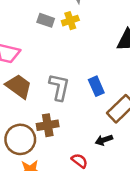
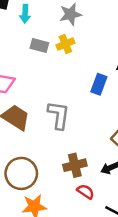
blue rectangle: (96, 86) -> (99, 84), moved, turned 48
brown cross: (48, 125) -> (75, 165), moved

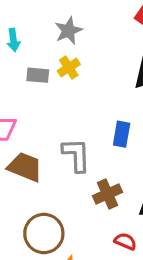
blue rectangle: (99, 84) -> (122, 134), moved
brown cross: (75, 165) -> (107, 194), moved

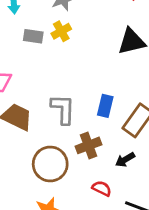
blue rectangle: (122, 134) -> (105, 106), moved
brown circle: (44, 234) -> (50, 164), moved

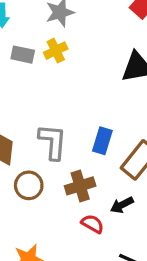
brown circle: (50, 164) -> (29, 185), moved, size x0.7
red semicircle: (102, 188) -> (93, 224), moved

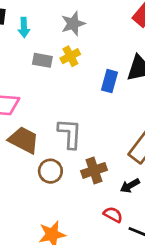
blue rectangle: (102, 141) -> (110, 81), moved
red semicircle: (93, 224) -> (113, 215), moved

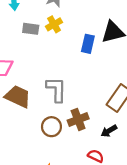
brown circle: (50, 171) -> (51, 127), moved

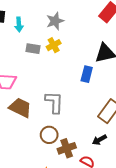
blue rectangle: (88, 44) -> (87, 74), moved
brown cross: (78, 120) -> (67, 148), moved

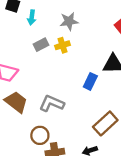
gray rectangle: (33, 49) -> (41, 45), turned -48
gray L-shape: (54, 102) -> (52, 103), turned -80

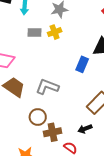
gray rectangle: (41, 45) -> (35, 32), turned 32

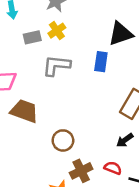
gray L-shape: (47, 87) -> (56, 65), moved
brown cross: (53, 132) -> (81, 171), moved

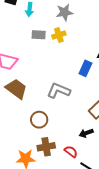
gray L-shape: (56, 65) -> (59, 91), moved

